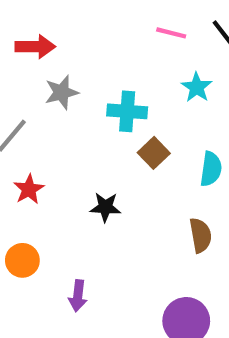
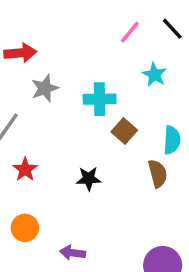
pink line: (171, 33) -> (130, 32), turned -60
brown semicircle: (201, 235) -> (158, 174), moved
purple arrow: (78, 296) -> (73, 253), turned 95

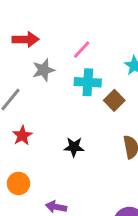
pink line: (130, 32) -> (82, 50), moved
brown square: (124, 131) -> (114, 100), moved

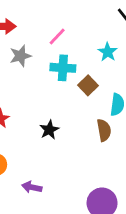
black star: (74, 147) -> (49, 130), turned -30

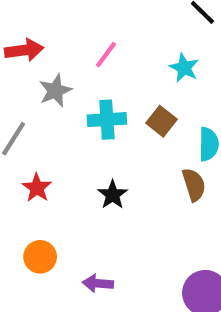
cyan cross: (63, 68) -> (107, 120), moved

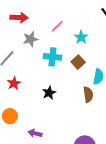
cyan star: (184, 68) -> (81, 37), moved

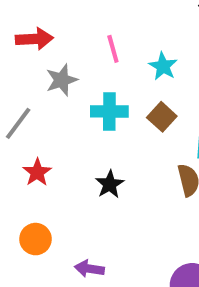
pink line: (57, 26) -> (113, 49), turned -56

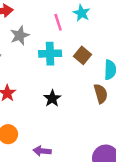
pink line: (113, 49) -> (58, 22), moved
cyan star: (163, 66) -> (82, 13), moved

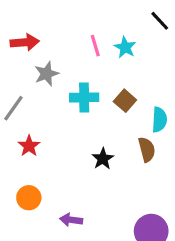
pink line: (58, 22) -> (95, 46), moved
black star: (52, 98) -> (103, 159), moved

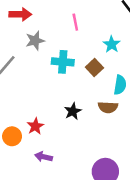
cyan star: (125, 47) -> (112, 44), moved
red star: (29, 146) -> (35, 126), moved
brown semicircle: (147, 149) -> (108, 107), turned 102

